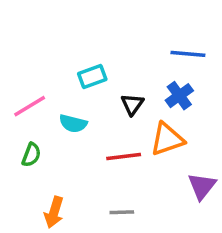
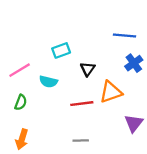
blue cross: (179, 96) -> (134, 63), moved
orange arrow: (54, 212) -> (22, 139), moved

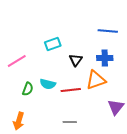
blue cross: (134, 63) -> (105, 58), moved, turned 35
cyan semicircle: (48, 82) -> (48, 84), moved
green semicircle: (21, 102) -> (28, 89), moved

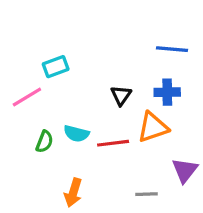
cyan rectangle: (53, 44) -> (56, 67), moved
orange arrow: (19, 121) -> (73, 193), moved
gray line: (70, 122) -> (146, 194), moved

